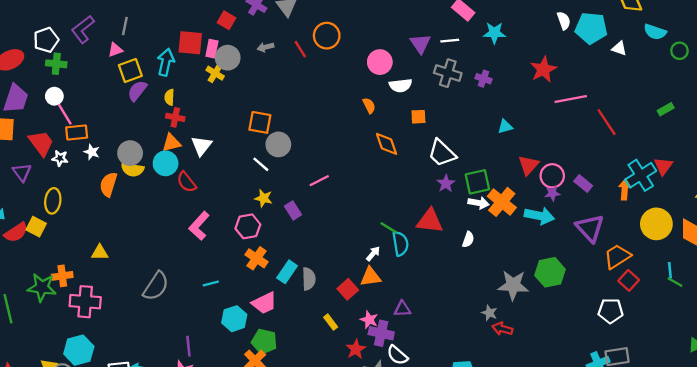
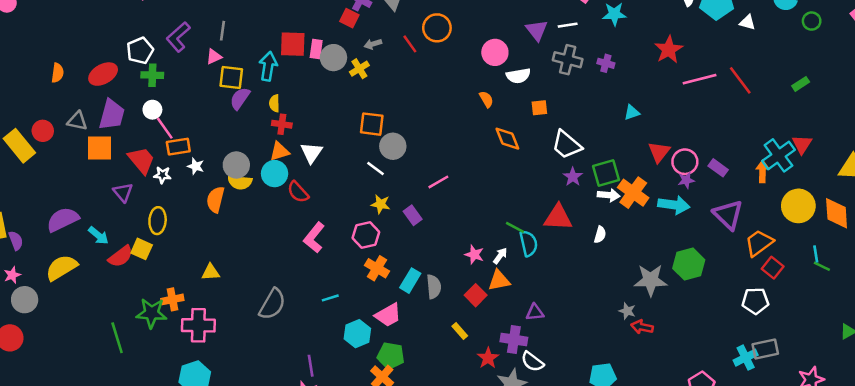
red square: (226, 20) -> (349, 18), moved
yellow square: (130, 70) -> (231, 77), turned 30
yellow cross: (215, 73) -> (359, 69), moved, turned 30
red line: (607, 122) -> (740, 80), moved
pink star: (369, 320) -> (474, 255), moved

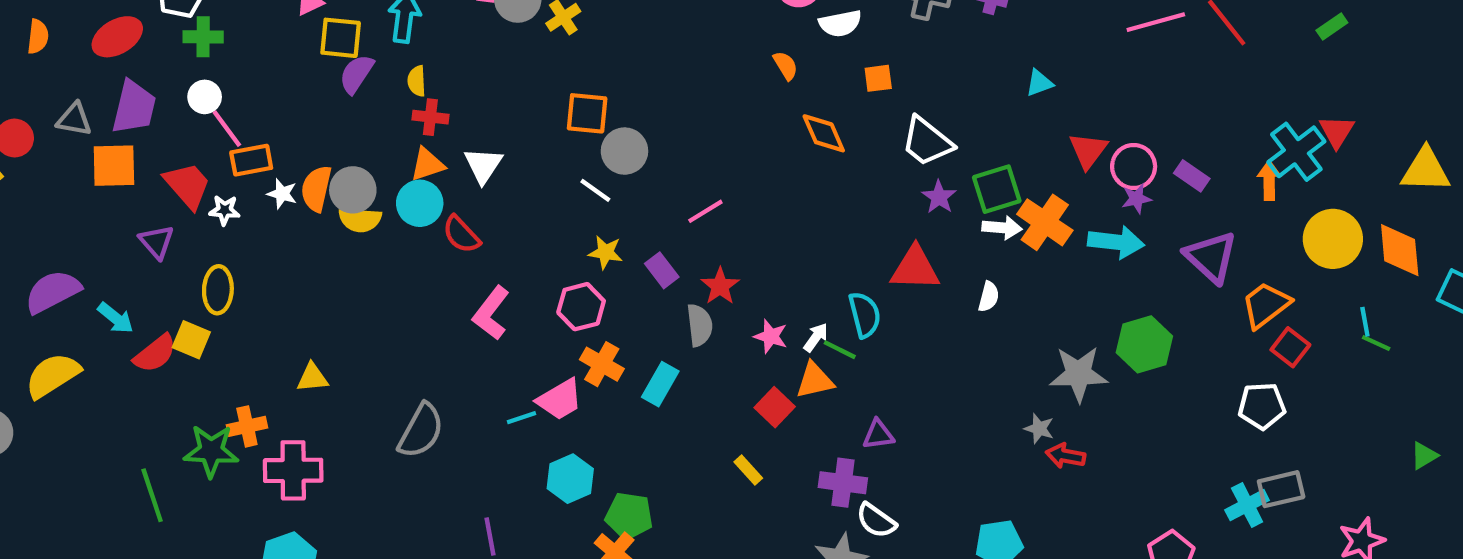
orange semicircle: (215, 200) -> (316, 189), moved
green line: (515, 227) -> (840, 350), moved
gray semicircle: (434, 287) -> (700, 325), moved
pink trapezoid: (388, 315) -> (560, 399), moved
red star: (488, 358) -> (720, 286), moved

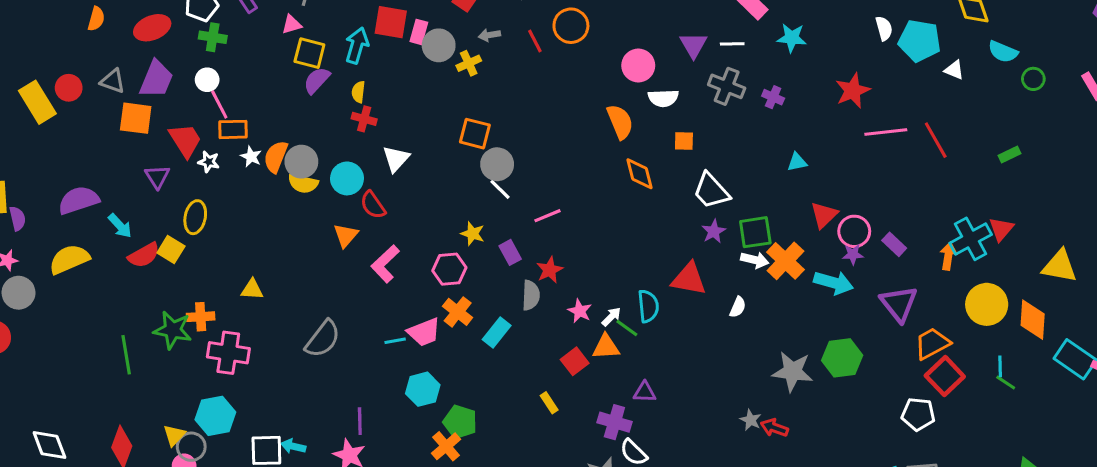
orange semicircle: (786, 66) -> (620, 122), size x1.6
orange triangle: (427, 164) -> (346, 235), moved, turned -40
white line: (595, 190) -> (500, 189), moved
red square: (1290, 347) -> (945, 376), size x1.4
gray star: (1039, 429) -> (751, 420), moved

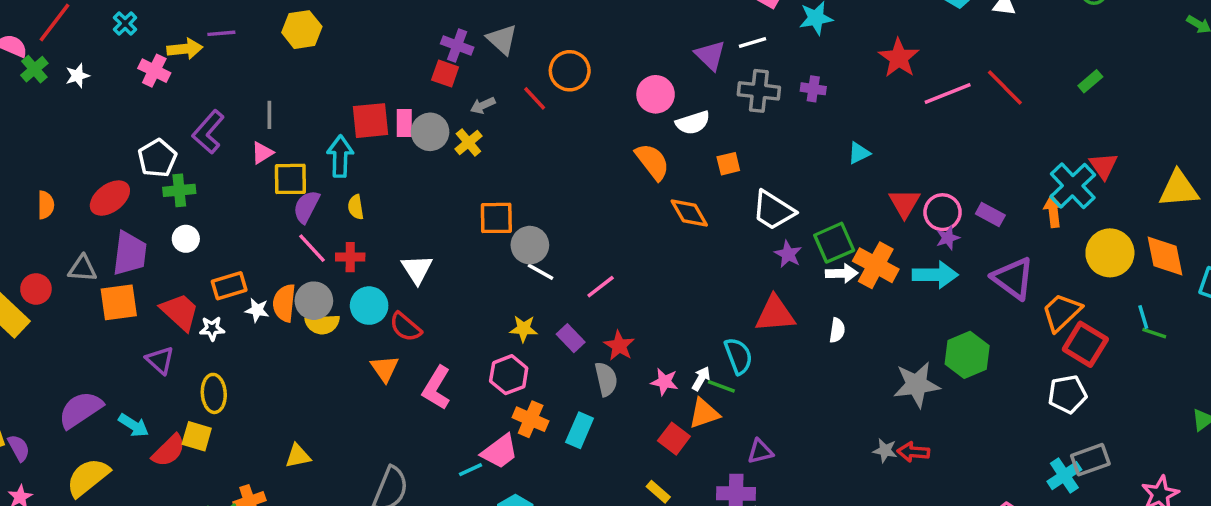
pink line: (219, 105) -> (312, 248), moved
red cross: (364, 119) -> (350, 257), moved

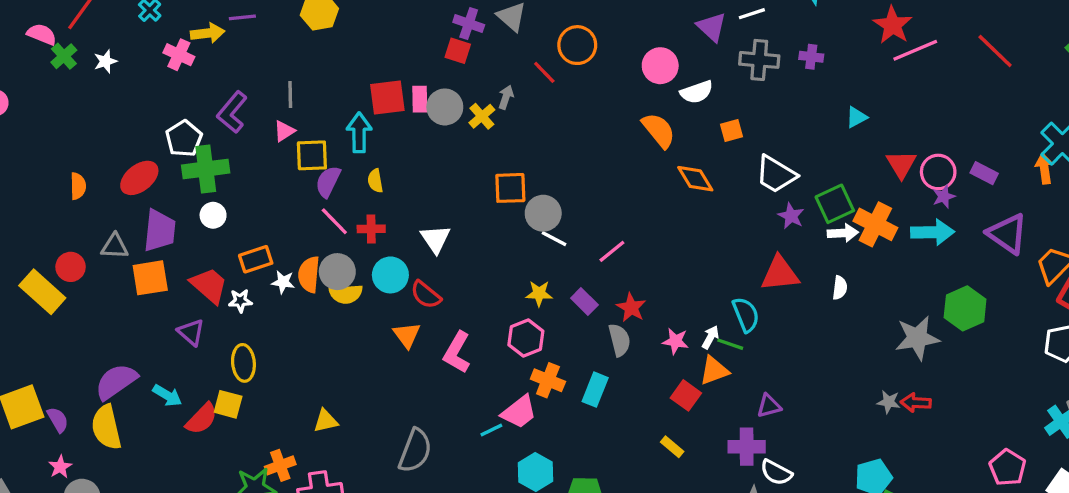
pink line: (948, 94) -> (915, 50), moved
gray arrow: (483, 105) -> (506, 97), moved, turned 135
green cross: (179, 190) -> (206, 169), size x1.5
yellow semicircle: (88, 477) -> (106, 427), moved, turned -63

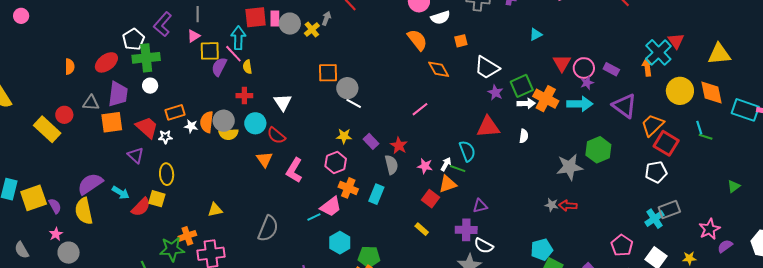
pink line: (334, 221) -> (233, 54), moved
pink line: (612, 251) -> (420, 109), moved

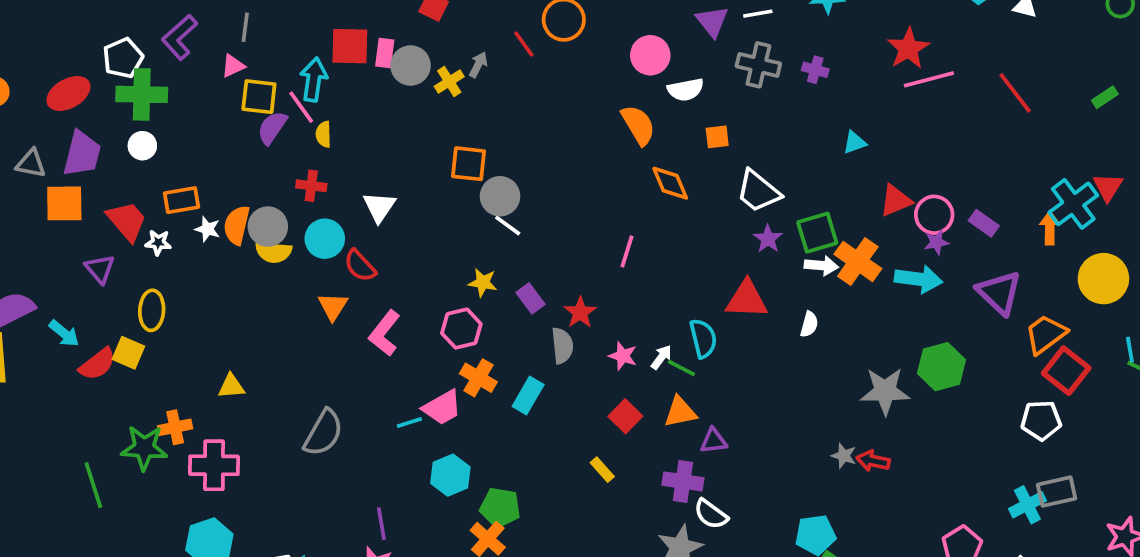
red triangle: (562, 63) -> (896, 201), turned 30
pink line: (420, 109) -> (627, 251), turned -42
orange triangle: (448, 184) -> (680, 412), moved

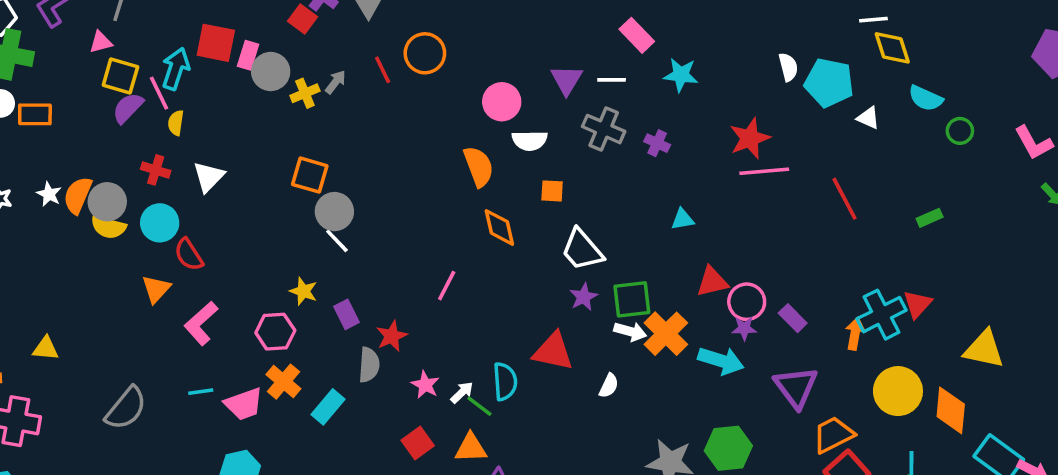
orange rectangle: (181, 200) -> (35, 114), moved
white triangle: (379, 207) -> (209, 177), moved
cyan line: (409, 423) -> (201, 392), moved

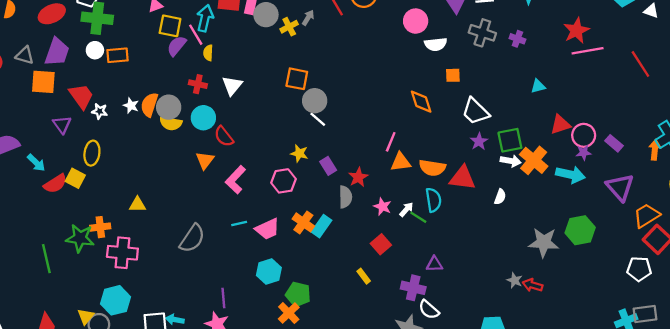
orange semicircle: (479, 166) -> (432, 168), moved, turned 125
orange cross: (283, 382) -> (303, 222), moved
orange triangle: (471, 448) -> (401, 162), moved

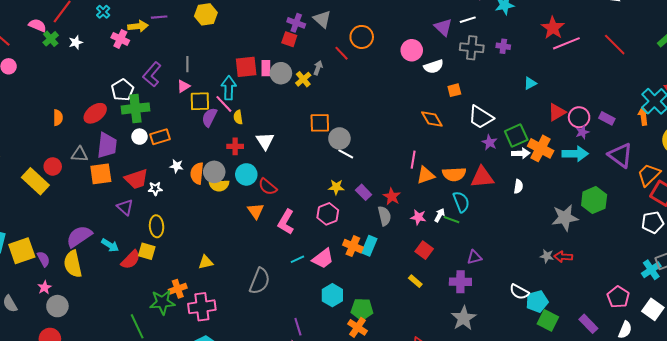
red trapezoid: (81, 96) -> (136, 179), turned 120
white star: (131, 106) -> (177, 166), moved
white semicircle: (429, 310) -> (519, 292), moved

